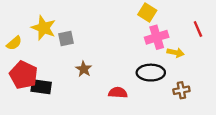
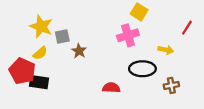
red line: (198, 29) -> (187, 28), turned 56
pink cross: (157, 37) -> (128, 35), moved
yellow semicircle: (14, 43) -> (40, 53), moved
brown star: (84, 69) -> (79, 51), moved

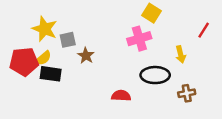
yellow arrow: (166, 50) -> (181, 54), turned 64
red pentagon: (22, 71) -> (24, 62), moved, turned -30
black rectangle: (39, 82) -> (51, 74), moved

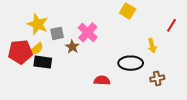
pink cross: (139, 39) -> (88, 32), moved, turned -30

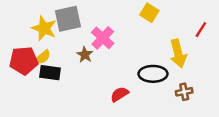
gray square: (57, 33) -> (68, 19), moved, size x1.6
yellow arrow: (152, 46) -> (178, 53), size x1.6
red semicircle: (102, 80) -> (119, 94), turned -35

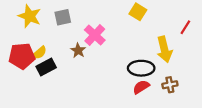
gray square: (68, 19) -> (63, 17), size x0.7
yellow star: (44, 28) -> (30, 16), moved
black rectangle: (50, 73) -> (46, 67), turned -36
red semicircle: (119, 94) -> (141, 87), moved

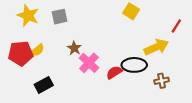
pink cross: (95, 35) -> (89, 63), moved
yellow arrow: (164, 49) -> (156, 47), turned -100
black rectangle: (46, 67) -> (44, 85), moved
red semicircle: (141, 87) -> (114, 72), moved

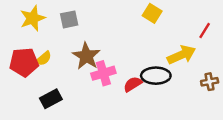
yellow star: (28, 16) -> (33, 18), turned 30
brown star: (74, 48) -> (86, 56), size x1.6
pink cross: (89, 63) -> (103, 73), turned 30
brown cross: (162, 81) -> (210, 82), moved

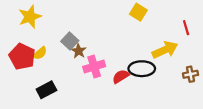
gray square: (69, 19) -> (70, 41), moved, turned -35
red line: (205, 30) -> (186, 28), turned -48
brown star: (86, 56) -> (79, 51), size x0.6
red pentagon: (24, 62) -> (22, 56), turned 30

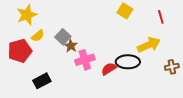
red line: (186, 28) -> (161, 17), moved
yellow semicircle: (40, 53) -> (38, 36), moved
red pentagon: (22, 56) -> (20, 51), turned 30

